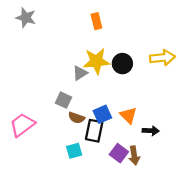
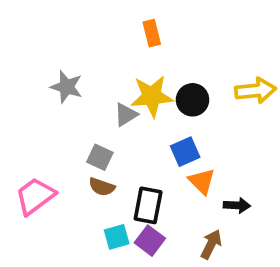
gray star: (26, 18) -> (67, 87), moved
blue square: (102, 114) -> (185, 152), moved
brown semicircle: (76, 118) -> (102, 187), moved
purple square: (119, 153) -> (150, 241), moved
brown arrow: (134, 155) -> (211, 244), turned -144

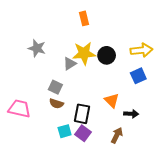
blue square: (185, 152) -> (138, 76), moved
pink trapezoid: (35, 196) -> (19, 109), turned 50

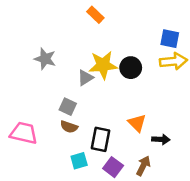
orange rectangle: (84, 18) -> (95, 15), moved, turned -32
blue square: (138, 76) -> (170, 39), moved, turned 35
purple square: (83, 133) -> (113, 167), moved

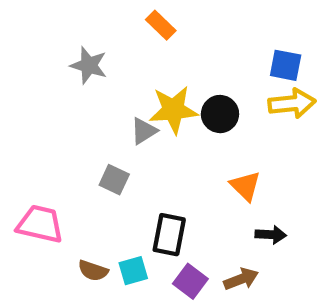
gray star: (45, 59) -> (89, 65), moved
orange triangle: (137, 123) -> (245, 186), moved
brown semicircle: (69, 127) -> (93, 271), moved
brown arrow: (143, 166) -> (241, 279), turned 42

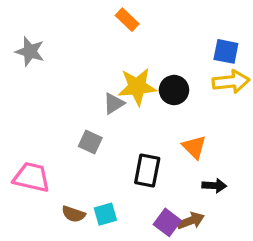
gray star: (89, 65) -> (30, 51), moved
black rectangle: (169, 235) -> (147, 170), moved
purple square: (190, 281) -> (167, 222), moved

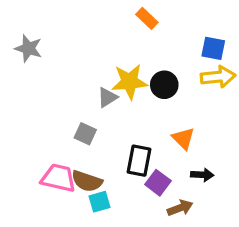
orange rectangle: (127, 20) -> (147, 18), moved
pink trapezoid: (32, 177) -> (58, 178), moved
brown semicircle: (73, 214) -> (87, 181), moved, size x1.4
purple square: (167, 222) -> (158, 183), moved

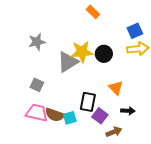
gray star: (28, 48) -> (37, 42), moved, turned -30
blue square: (213, 48) -> (135, 31), turned -35
gray triangle: (107, 97) -> (68, 62), size x1.6
gray square: (85, 134) -> (37, 85), moved
cyan square: (100, 202) -> (70, 118), moved

